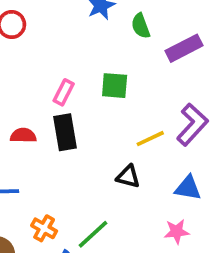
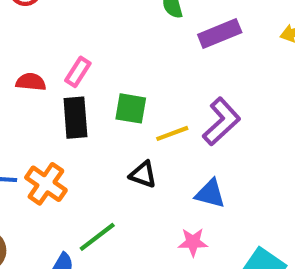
green square: (115, 86) -> (131, 108), moved
red semicircle: (23, 135) -> (31, 82), moved
orange cross: (44, 228) -> (46, 184), moved, size x1.4

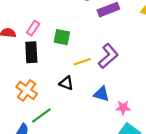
green square: (131, 108) -> (62, 37), moved
orange cross: (46, 184) -> (27, 90), moved
pink star: (193, 242) -> (123, 108), moved

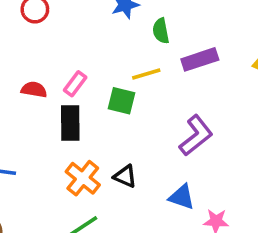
yellow line: (82, 62) -> (146, 74), moved
orange cross: (27, 90) -> (83, 178), moved

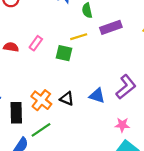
black rectangle: (70, 123) -> (16, 113), moved
purple L-shape: (196, 135) -> (126, 87), moved
blue triangle: (182, 197) -> (97, 96), moved

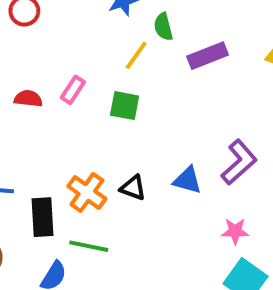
yellow line: (79, 37) -> (136, 55), moved, turned -35
green line: (41, 130) -> (89, 246), turned 48

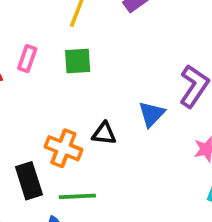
blue triangle: (187, 180) -> (152, 114), turned -48

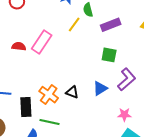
pink rectangle: (27, 59) -> (42, 42), size x1.6
green square: (78, 61) -> (109, 55), moved

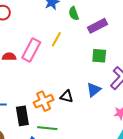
yellow line: (74, 24) -> (56, 39), moved
orange cross: (49, 95) -> (44, 101), turned 36

